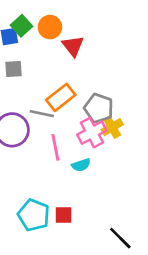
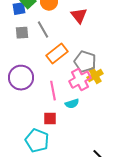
red triangle: (73, 46) -> (79, 16), moved
gray line: (42, 114) -> (43, 30), moved, turned 48
red square: (63, 215) -> (50, 119), moved

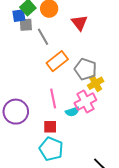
gray square: (22, 33) -> (26, 25), moved
purple circle: (21, 78) -> (16, 112), moved
pink cross: (80, 80) -> (85, 102), moved
cyan pentagon: (37, 141) -> (51, 149), moved

